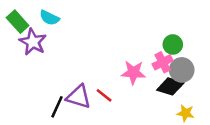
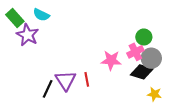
red line: (104, 95) -> (87, 79), turned 40
purple triangle: (79, 97) -> (66, 80), turned 40

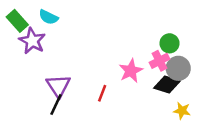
pink star: (111, 60) -> (131, 71), turned -30
red line: (87, 79) -> (102, 93), turned 32
purple triangle: (66, 80) -> (58, 86), moved

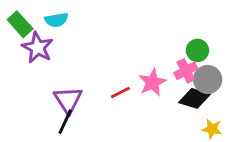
cyan semicircle: (48, 17) -> (56, 20), turned -36
red line: (102, 93) -> (120, 93), moved, turned 42

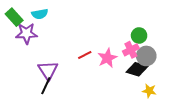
purple star: (38, 48) -> (26, 33), turned -30
red line: (120, 93) -> (85, 55), moved

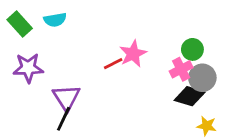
purple star: (26, 33) -> (28, 68), moved
red line: (85, 55) -> (113, 64), moved
pink star: (107, 58) -> (133, 54), moved

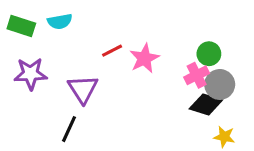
green rectangle: (20, 24) -> (21, 26), turned -30
red line: (113, 64) -> (112, 51), moved
purple triangle: (66, 98) -> (83, 89), moved

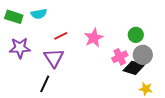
red line: (112, 51) -> (61, 36), moved
pink cross: (197, 75) -> (120, 57), moved

